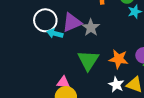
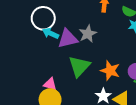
purple triangle: (72, 22) -> (68, 39), moved

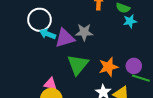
gray star: (88, 34) -> (84, 32), turned 30
orange star: (110, 71) -> (108, 67), turned -30

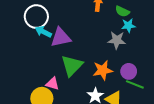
gray star: (84, 32) -> (117, 40), moved
pink triangle: (50, 84) -> (53, 84), moved

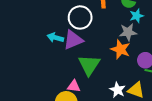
white circle: (36, 17) -> (80, 17), moved
orange star: (103, 70) -> (120, 49), moved, turned -30

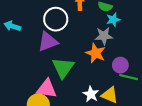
cyan arrow: (55, 38) -> (12, 26), moved
pink triangle: (74, 86) -> (47, 89), size x1.5

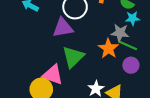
green line: (128, 77) -> (128, 46), moved

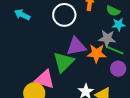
purple triangle: (63, 28) -> (76, 46), moved
orange star: (108, 48) -> (97, 53), turned -30

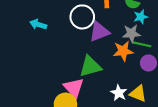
purple triangle: (76, 46) -> (99, 32), moved
green triangle: (64, 62) -> (90, 66), turned 40
pink triangle: (45, 79) -> (74, 88), turned 40

